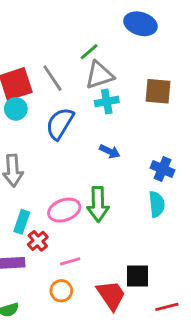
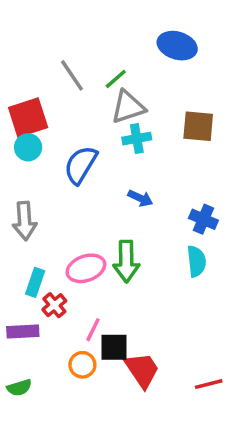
gray line: (52, 78) -> (72, 75), moved
pink line: (70, 261) -> (93, 330), turned -48
black square: (138, 276) -> (114, 347), moved

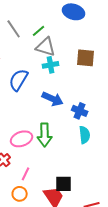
gray triangle: (128, 107) -> (46, 47), turned 35
blue arrow: (140, 198) -> (53, 99), size x1.5
blue cross: (203, 219) -> (80, 111), moved
black square: (114, 347) -> (64, 184), moved

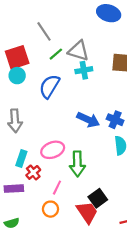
green line: (39, 31) -> (56, 54), moved
blue arrow: (53, 99) -> (88, 120), moved
green arrow: (45, 135) -> (77, 164), moved
black square: (64, 184) -> (98, 198), turned -36

